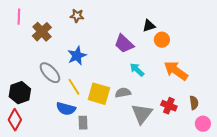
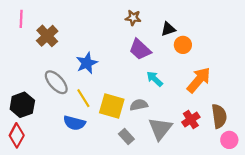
brown star: (77, 16) -> (133, 18), moved
orange arrow: (176, 71) -> (199, 80), turned 95
brown semicircle: (194, 103) -> (219, 116), size x1.5
red cross: (169, 106) -> (191, 120), turned 35
gray rectangle: (83, 123) -> (126, 137), moved, turned -40

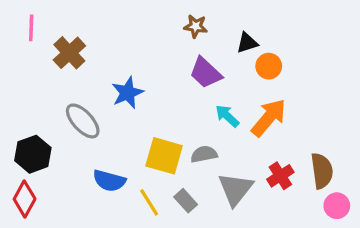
orange arrow: (199, 80) -> (269, 118), moved
yellow line: (83, 98) -> (149, 202), moved

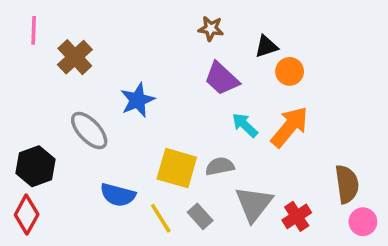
red cross: (280, 176) -> (297, 216), moved

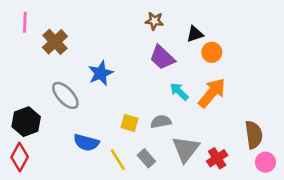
yellow square: (177, 168) -> (129, 123), size x0.6

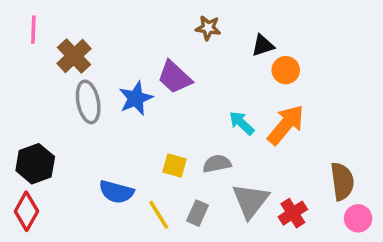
purple trapezoid: (162, 58) -> (175, 77), moved
gray ellipse: (65, 95) -> (88, 102), moved, turned 32
gray rectangle: (146, 158) -> (198, 213), turned 66

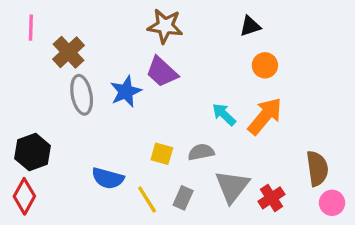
brown star: (208, 28) -> (165, 26), moved, size x1.5
black triangle: (263, 45) -> (250, 26), moved

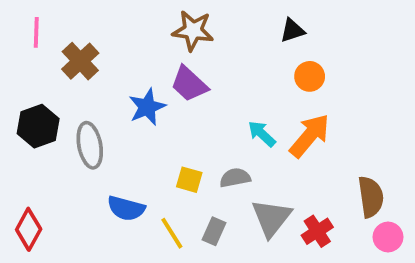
gray ellipse: (82, 95) -> (90, 145), moved
black hexagon: (33, 152) -> (38, 126), moved

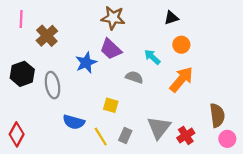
cyan arrow: (262, 134) -> (152, 57), moved
gray semicircle: (235, 178) -> (134, 77), moved, turned 30

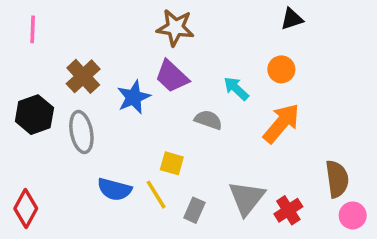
black triangle: (171, 18) -> (292, 19), moved
brown cross: (47, 36) -> (83, 76), moved
yellow line: (101, 137) -> (156, 195), moved

